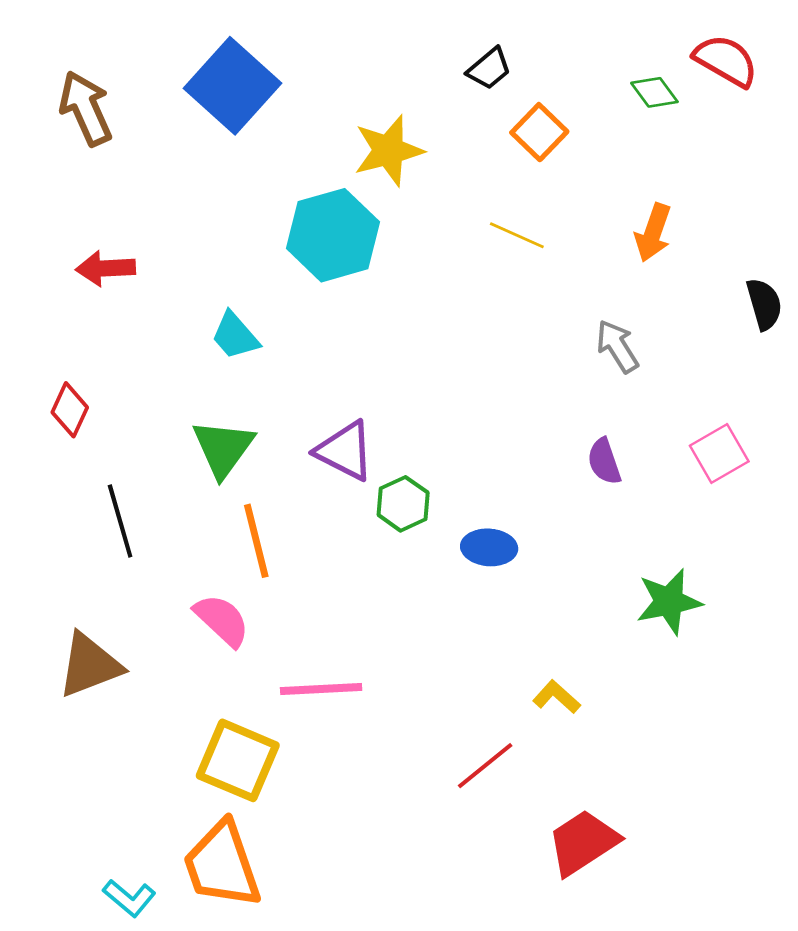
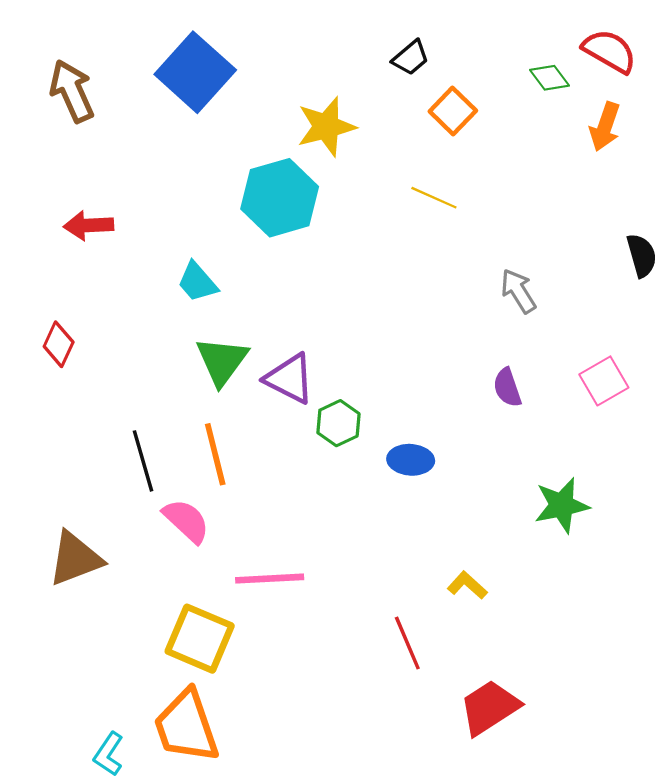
orange arrow: (653, 233) -> (605, 127), moved
green triangle: (223, 448) -> (222, 361), moved
black line: (120, 521) -> (143, 461), moved
red line: (485, 766) -> (407, 643), turned -74
cyan L-shape: (129, 898) -> (109, 754), turned 84

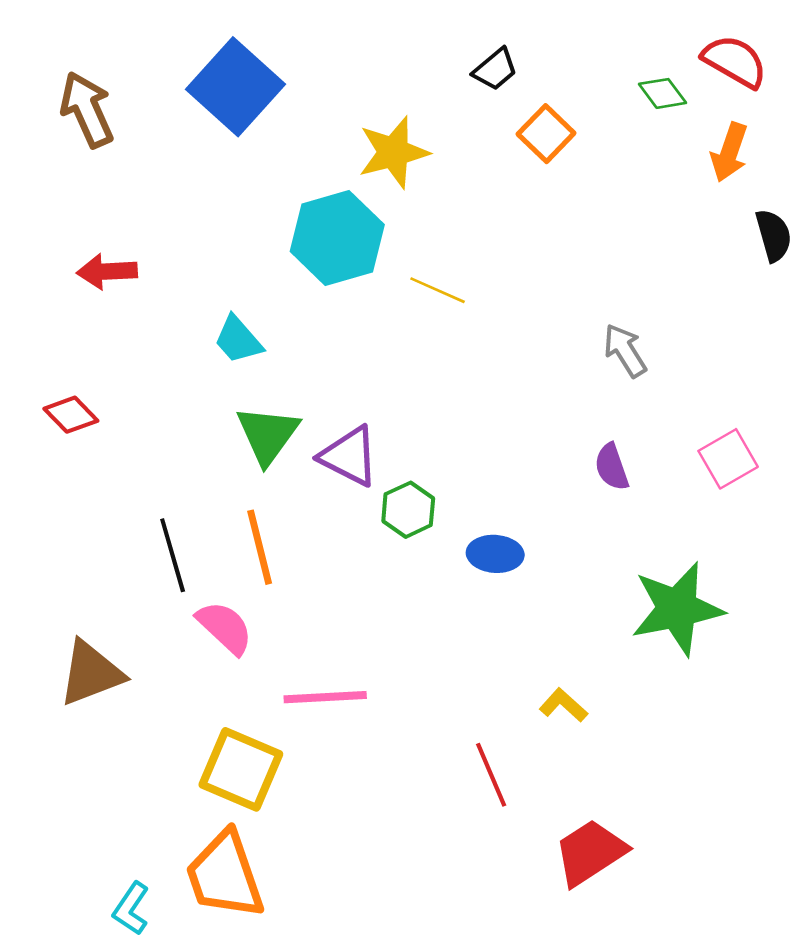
yellow line: (434, 198) -> (438, 290), moved
black semicircle: (642, 255) -> (774, 235), moved
red diamond: (59, 344) -> (71, 415), turned -69
green star: (562, 505) -> (677, 609), size x1.4

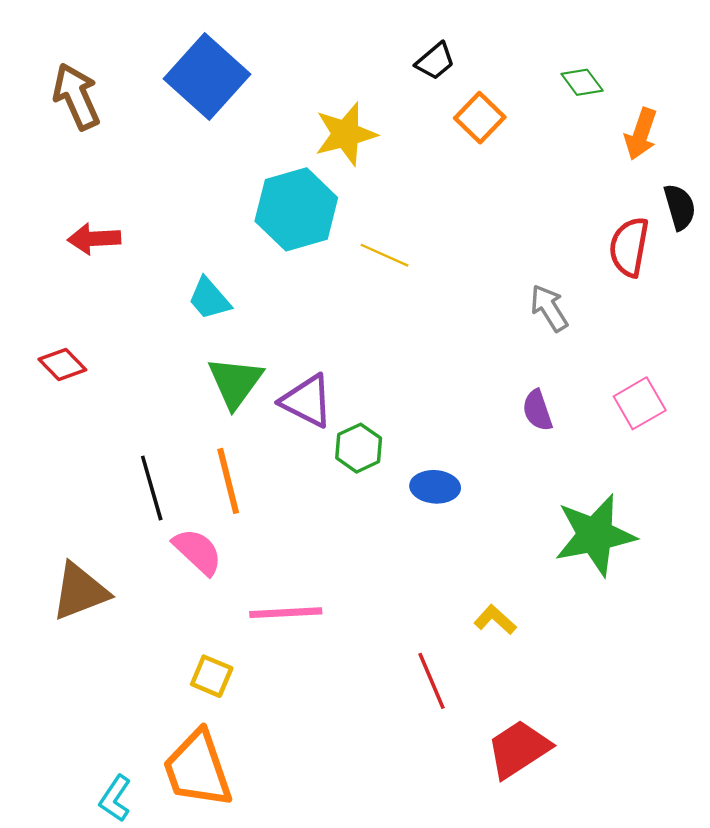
red semicircle: (735, 61) -> (629, 247), moved, turned -110
yellow square: (241, 769) -> (212, 676), size x0.6

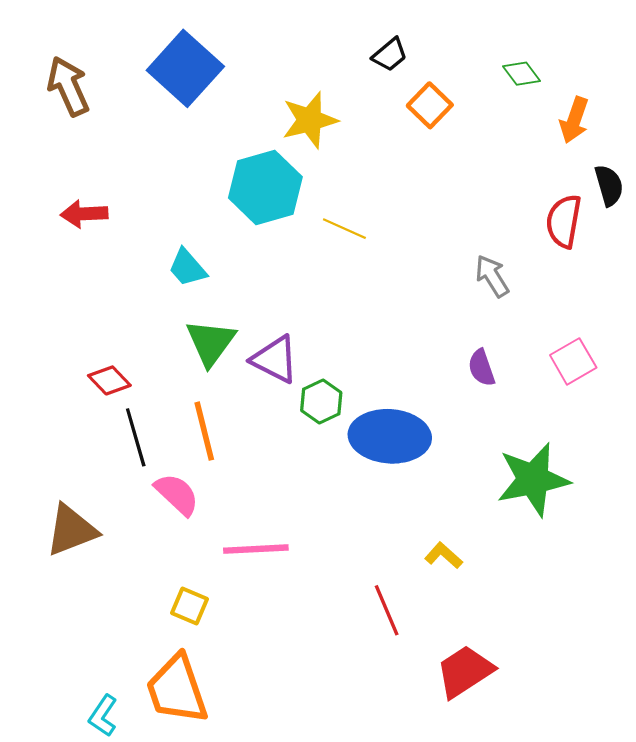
red diamond: (62, 365) -> (109, 380), moved
blue ellipse: (435, 487) -> (390, 436), size x1.8

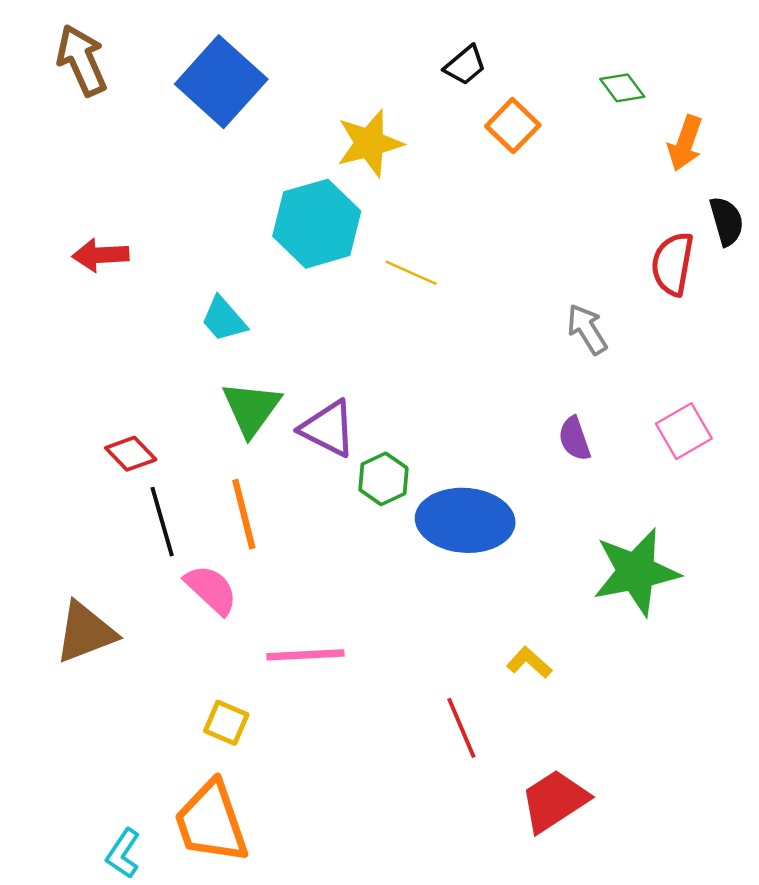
brown arrow: (68, 86) -> (82, 60), moved

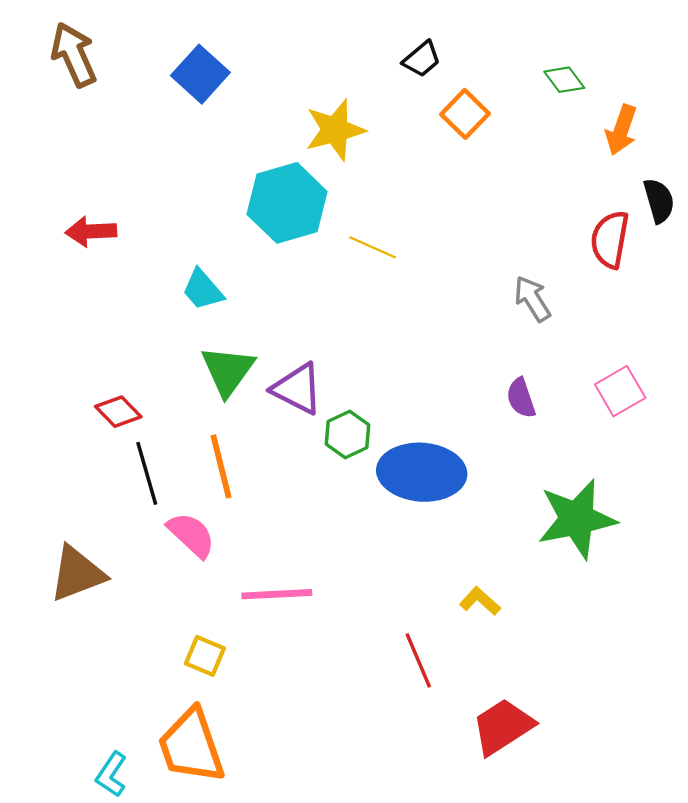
blue square: (221, 82) -> (200, 74), size x0.7

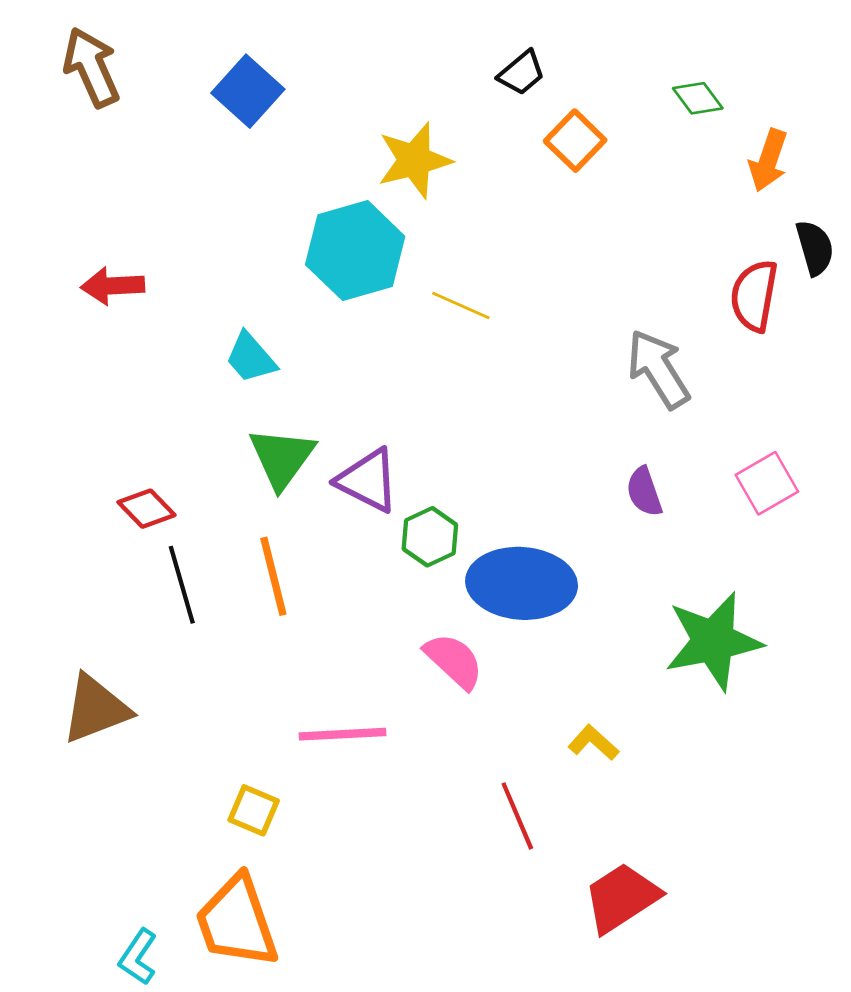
gray arrow: (532, 299) -> (658, 369), size x1.4
pink semicircle: (191, 535) -> (454, 661), moved

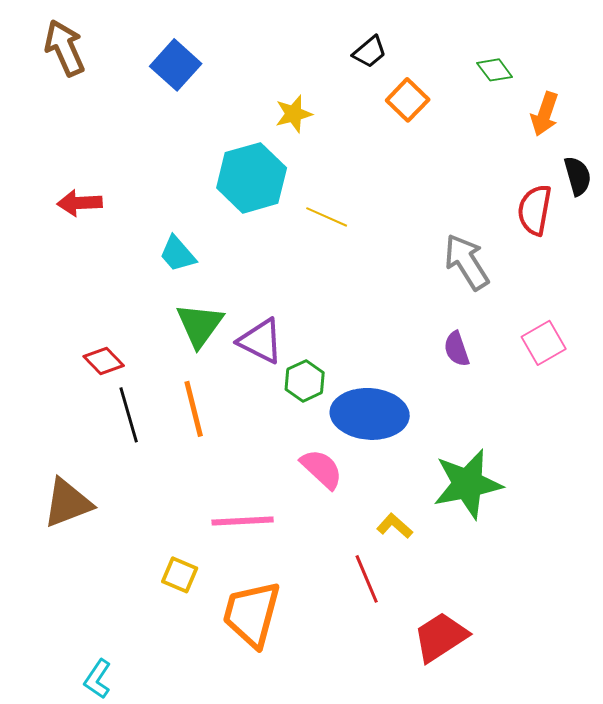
yellow star: (414, 160) -> (294, 114), size x0.7
green star: (713, 641) -> (468, 484), moved
yellow L-shape: (593, 743) -> (395, 526), moved
orange trapezoid: (237, 922) -> (252, 614), moved, turned 34

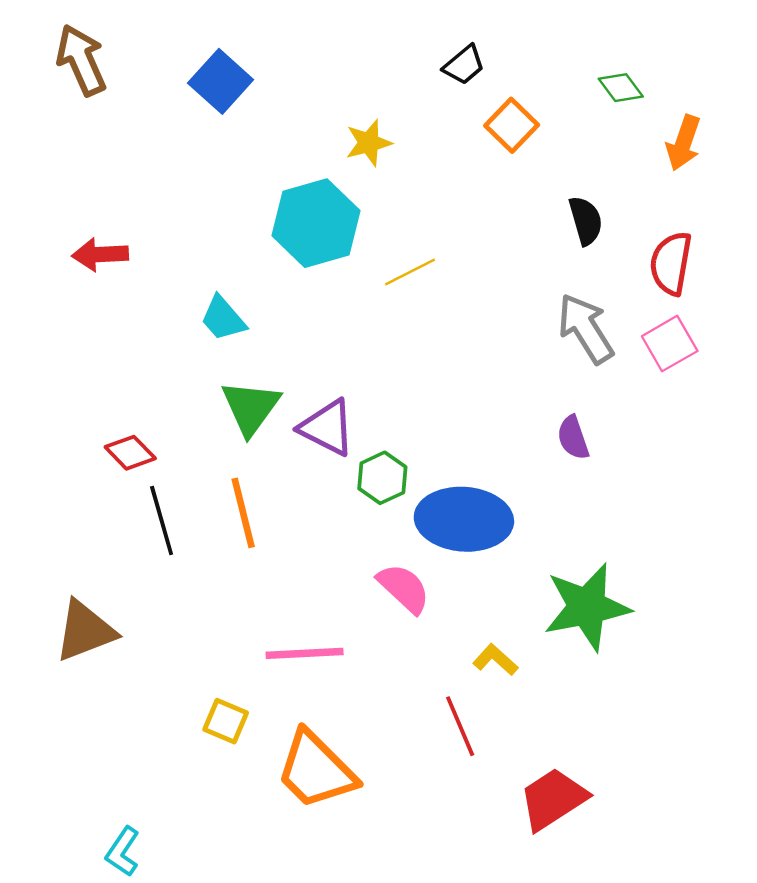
black semicircle: (578, 176) -> (586, 221), moved
yellow line: (327, 217) -> (410, 272), turned -51
pink square: (544, 343) -> (670, 344), moved
orange trapezoid: (252, 614) -> (316, 770), turned -60

